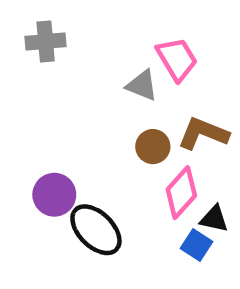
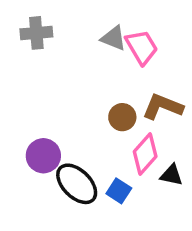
gray triangle: (142, 85) -> (114, 38), moved
blue square: (197, 245) -> (119, 191), moved

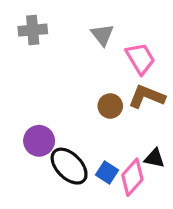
gray triangle: (114, 38) -> (102, 35), turned 30
pink trapezoid: (142, 47) -> (140, 59), moved
pink diamond: (145, 154) -> (132, 177), moved

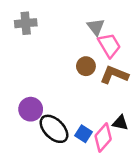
gray triangle: (102, 35) -> (96, 27), moved
brown circle: (110, 106) -> (86, 66), moved

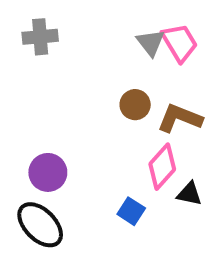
pink trapezoid: (109, 45) -> (180, 43), moved
black ellipse: (54, 129) -> (40, 225), moved
pink diamond: (103, 137) -> (162, 167), moved

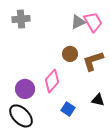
gray triangle: (151, 43) -> (78, 22), turned 42
brown L-shape: (180, 118) -> (93, 61), turned -40
pink diamond: (162, 167) -> (52, 81), moved

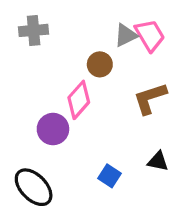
brown circle: (70, 54) -> (100, 64), moved
pink diamond: (52, 81) -> (79, 100), moved
purple circle: (25, 89) -> (53, 129), moved

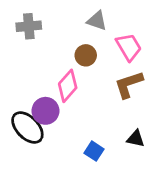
gray triangle: (126, 35) -> (97, 21), moved, turned 45
pink trapezoid: (150, 35) -> (129, 47), moved
black ellipse: (34, 187) -> (27, 127), moved

